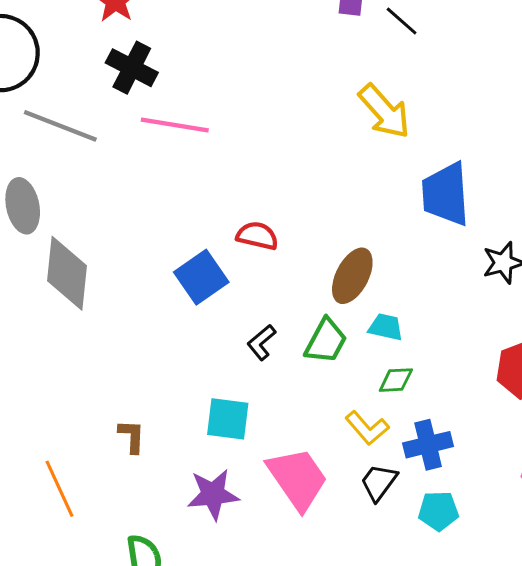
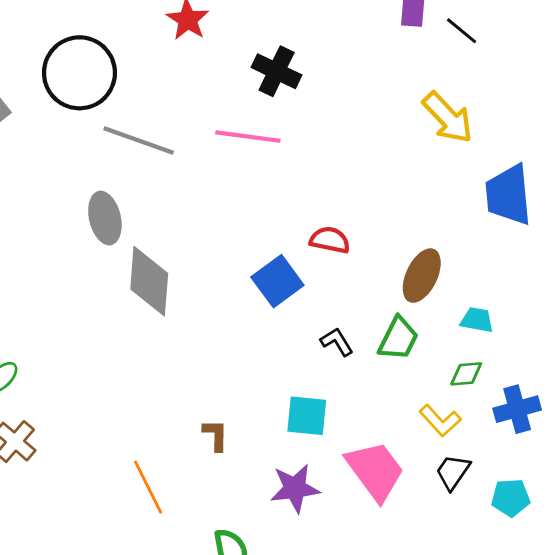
black cross: (132, 68) -> (277, 71), moved
cyan trapezoid: (386, 327) -> (477, 320), moved
black L-shape: (261, 342) -> (337, 342), turned 100
blue cross: (428, 445) -> (517, 409), moved

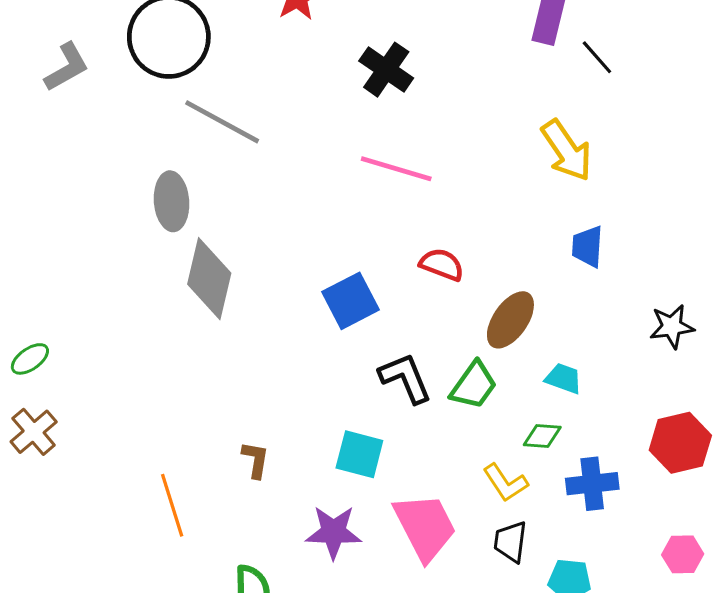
pink line: (248, 137) -> (396, 169), moved
blue trapezoid: (508, 195) -> (587, 246), moved, size x0.6
red semicircle: (330, 240) -> (442, 265), moved
black L-shape: (337, 342) -> (405, 378), size x1.5
black trapezoid: (453, 472) -> (510, 542), turned -36

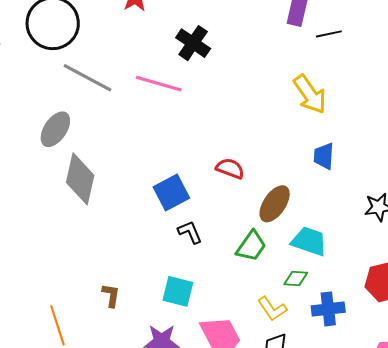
black line: (597, 57) -> (329, 34), turned -60
pink line: (396, 169) -> (159, 84), moved
gray ellipse: (172, 201) -> (55, 129), turned 39
black L-shape: (405, 378) -> (190, 232), moved, size x0.7
cyan trapezoid: (564, 378) -> (309, 241), size x1.5

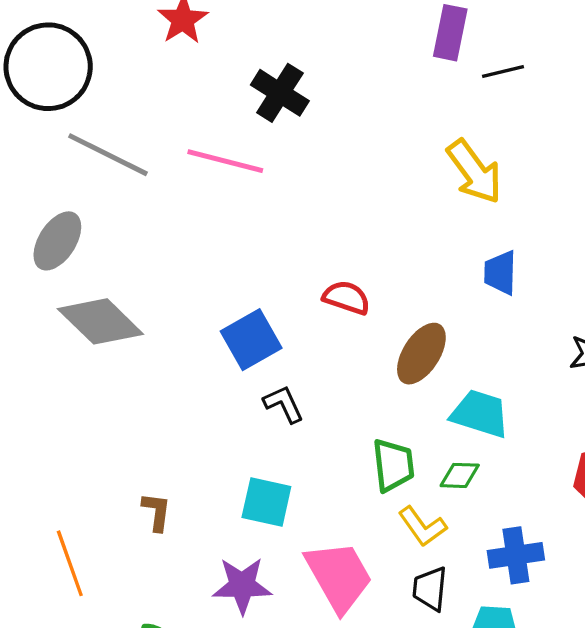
gray diamond: (80, 179) -> (100, 321), turned -57
green trapezoid: (251, 246) -> (393, 465), moved, turned -40
blue cross: (328, 309) -> (516, 555), moved

